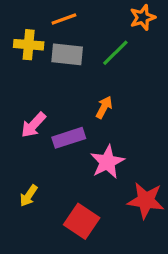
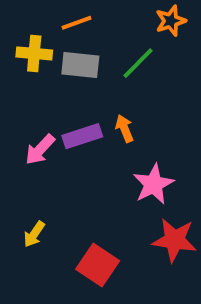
orange arrow: (104, 107) -> (125, 128), turned -50
purple rectangle: (69, 138) -> (82, 136), moved
pink star: (107, 162) -> (153, 184), moved

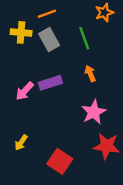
green line: (138, 63) -> (84, 38), turned -65
gray rectangle: (80, 65) -> (49, 39), turned 55
orange arrow: (125, 128) -> (90, 73), moved

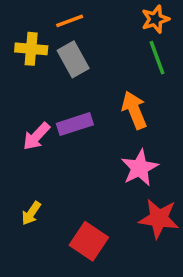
green line: (84, 38) -> (157, 58), moved
orange arrow: (90, 73) -> (134, 110), size x1.5

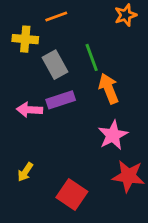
green line: (157, 58) -> (92, 57), moved
gray rectangle: (73, 59) -> (55, 65), moved
pink arrow: (36, 136) -> (29, 110), turned 50

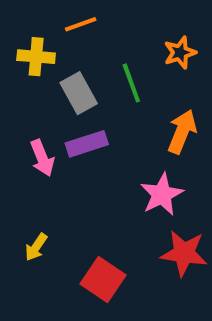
orange star: (126, 15) -> (180, 53), moved
orange arrow: (109, 89) -> (182, 132), moved, turned 44
pink arrow: (29, 110) -> (42, 158), turned -115

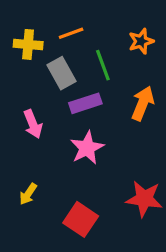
orange line: (81, 24) -> (71, 33), moved
purple rectangle: (87, 144) -> (85, 103), moved
pink star: (162, 194) -> (87, 148), moved

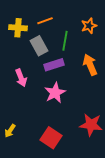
green line: (103, 65) -> (65, 41), turned 30
orange arrow: (143, 103) -> (90, 65), turned -45
yellow arrow: (28, 194) -> (10, 131), moved

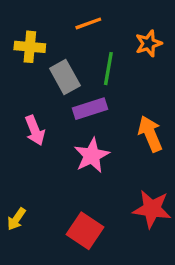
orange line: (45, 21) -> (88, 23), moved
orange arrow: (90, 65) -> (150, 134), moved

